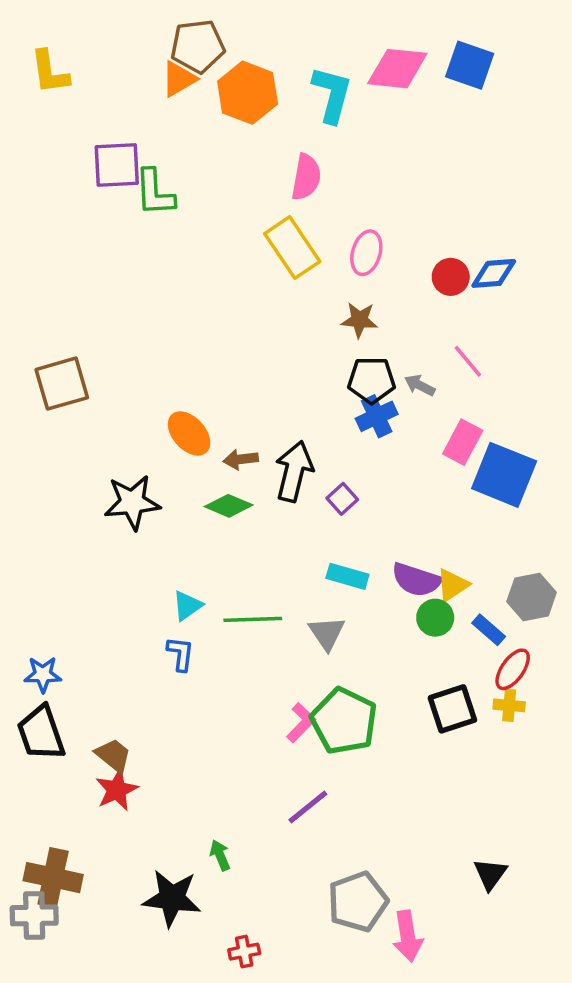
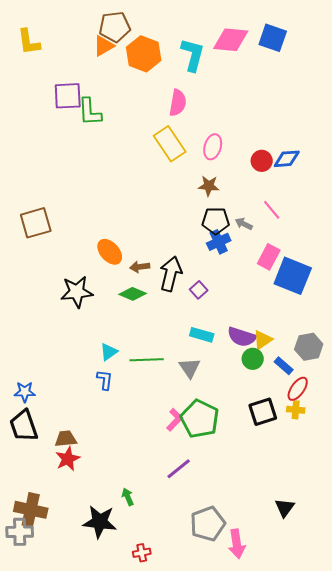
brown trapezoid: (113, 755) -> (66, 439), turned -45

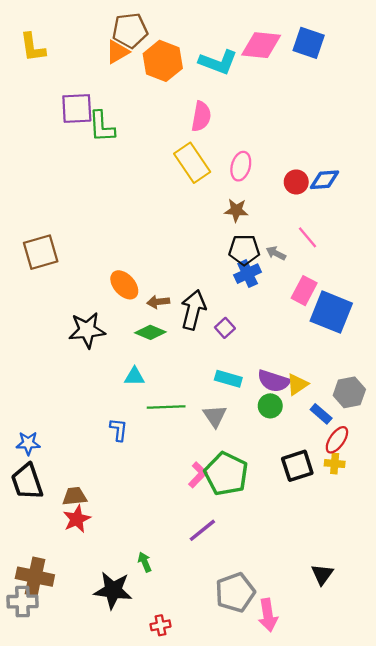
cyan L-shape: (193, 55) -> (218, 62), turned 96
cyan triangle: (109, 352) -> (134, 376), moved, turned 36
green circle: (253, 359) -> (270, 406), moved

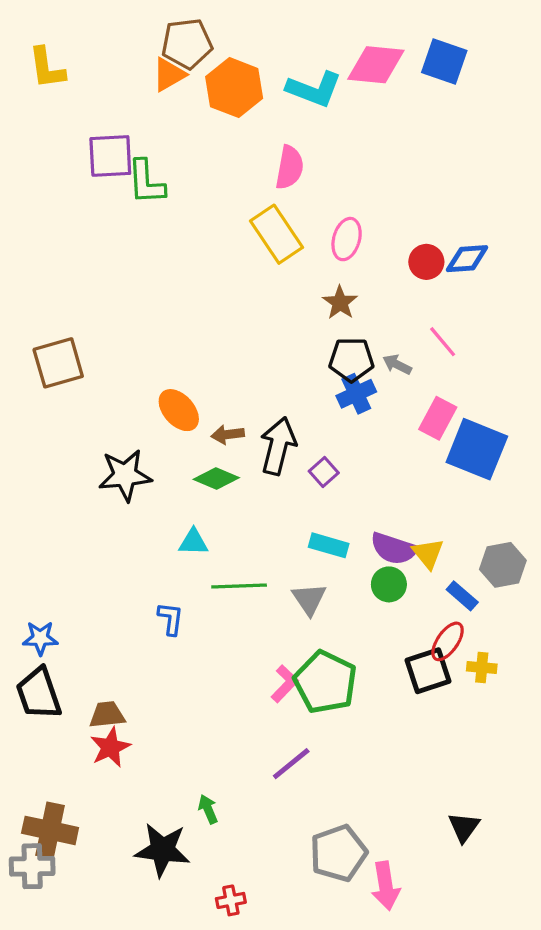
brown star: (236, 210) -> (340, 303), turned 30
yellow triangle: (297, 384) -> (428, 553), turned -35
red ellipse: (337, 440) -> (448, 641), moved

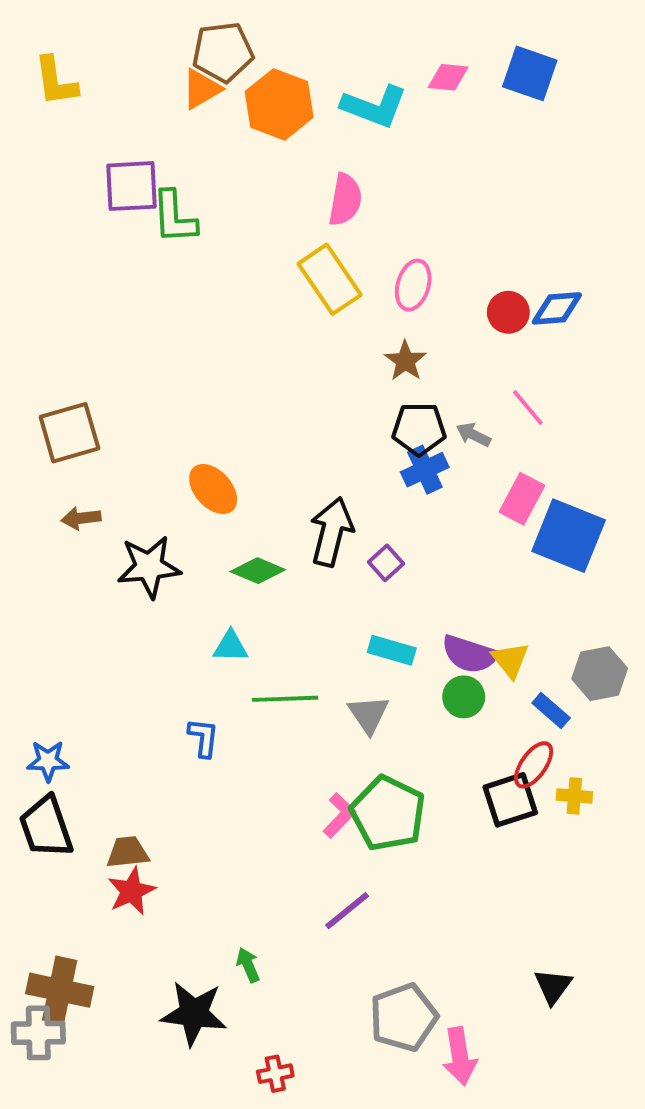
pink diamond: (376, 65) -> (448, 77), size x0.6
brown arrow: (228, 435) -> (81, 518), moved

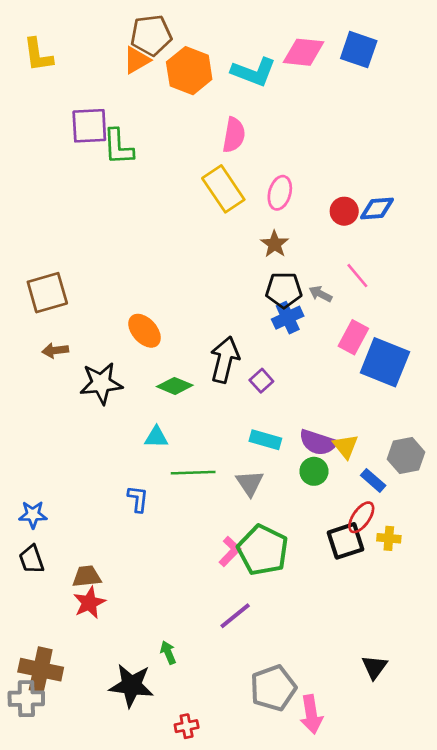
pink diamond: (448, 77) -> (303, 52), size x1.5
black trapezoid: (46, 827) -> (32, 559), size x0.7

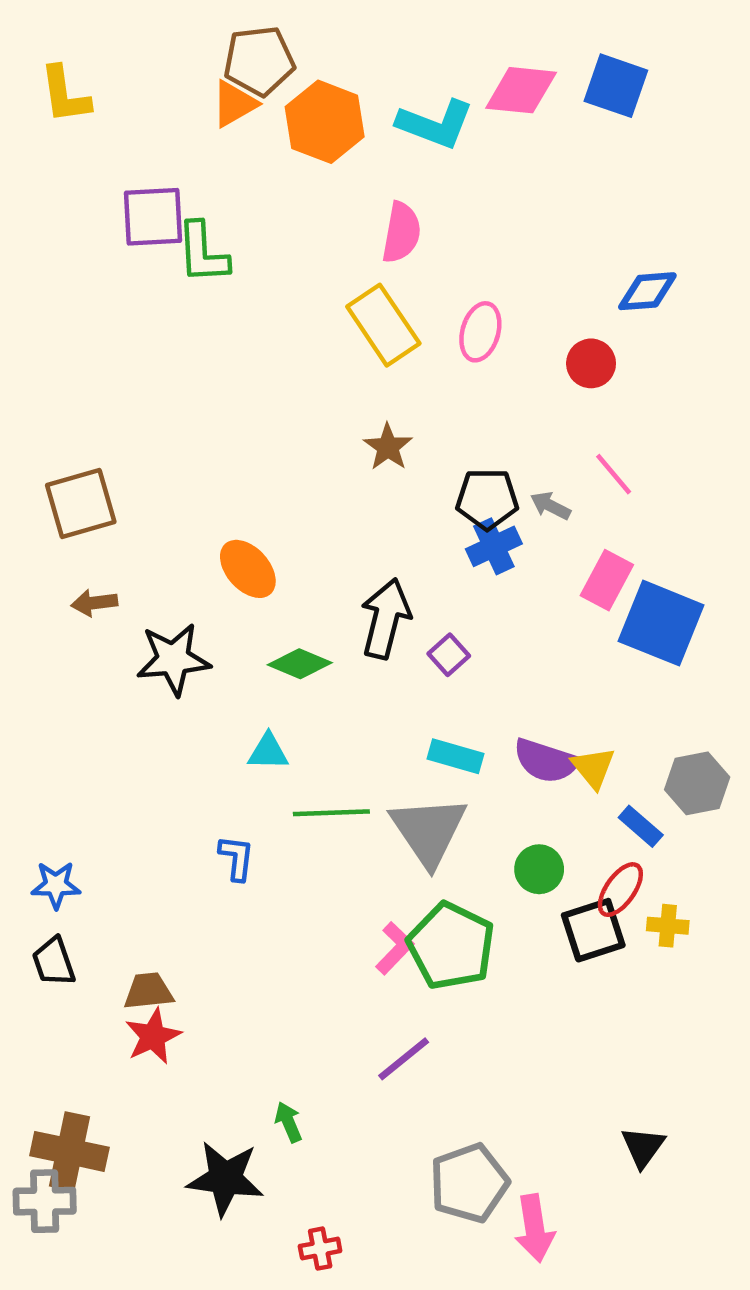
blue diamond: (377, 209) -> (647, 291), moved
brown star: (275, 244) -> (388, 447), moved
green circle: (314, 471) -> (539, 869), moved
gray triangle: (250, 483) -> (428, 831), size x1.6

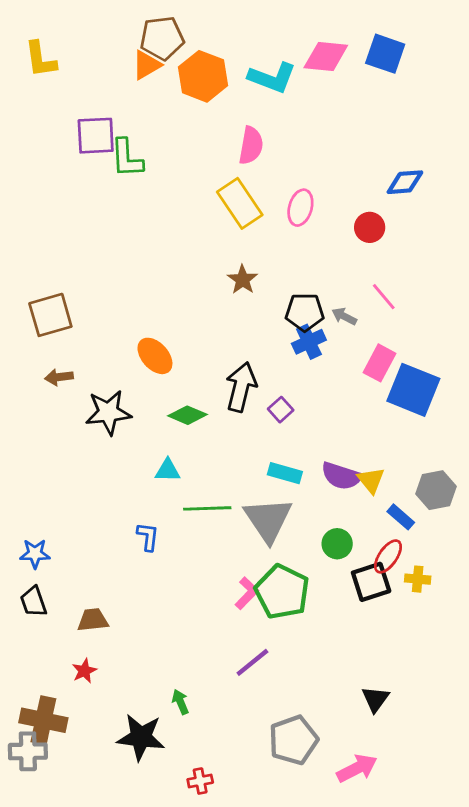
red star: (153, 1036) -> (84, 671), moved, size x0.7
black triangle: (643, 1147) -> (375, 699), moved
pink arrow: (535, 1228) -> (357, 768), moved, turned -108

